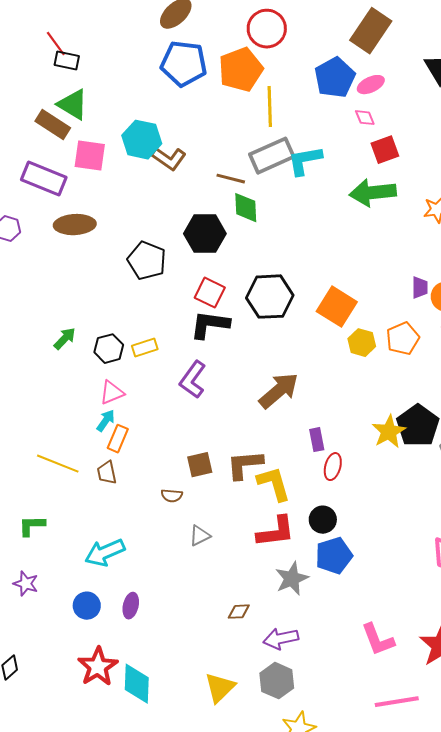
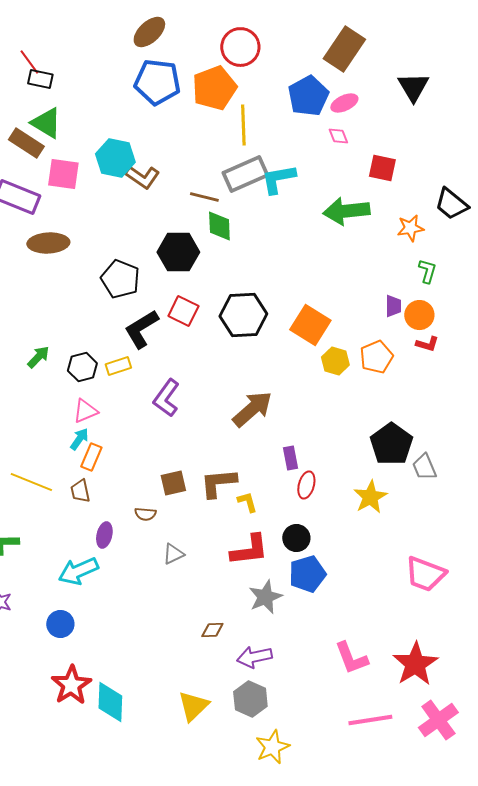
red square: (385, 150) -> (382, 168), moved, turned 32
black L-shape: (210, 325) -> (141, 329), moved, turned -39
yellow star: (389, 432) -> (370, 497), moved
yellow L-shape: (274, 484) -> (247, 502), size x0.6
purple ellipse: (131, 606) -> (104, 535), moved

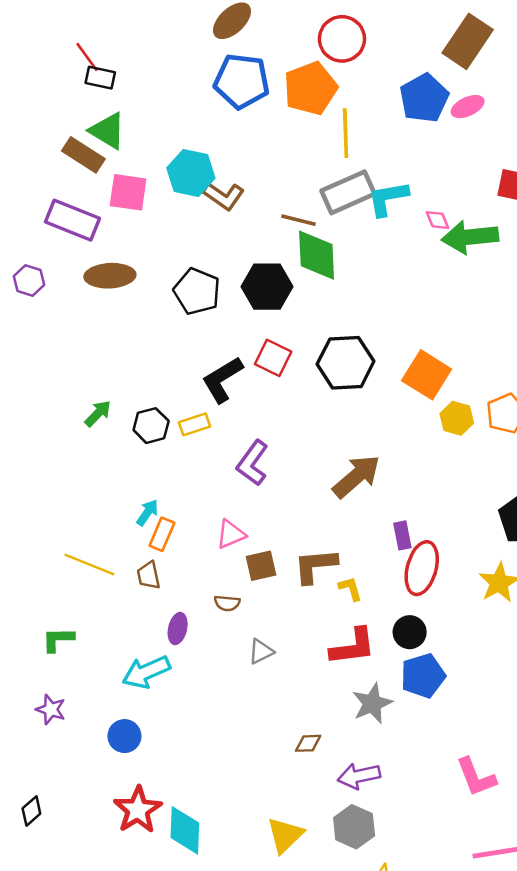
pink diamond: (338, 136) -> (437, 220), moved
green diamond: (219, 226) -> (317, 255), size x1.4
black pentagon: (120, 279) -> (197, 291), moved
pink triangle: (85, 411) -> (231, 534), moved
red ellipse: (306, 485) -> (422, 568), size x1.6

